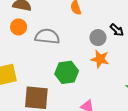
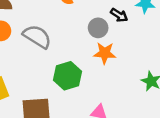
gray semicircle: (47, 36) -> (37, 37), turned 35

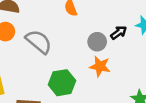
black arrow: (119, 15) -> (119, 33), turned -77

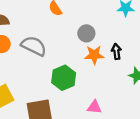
black arrow: (119, 33) -> (116, 51), moved, turned -48

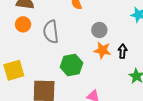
gray semicircle: (34, 46) -> (51, 32), turned -135

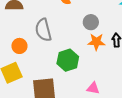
orange circle: (23, 24) -> (19, 46), moved

